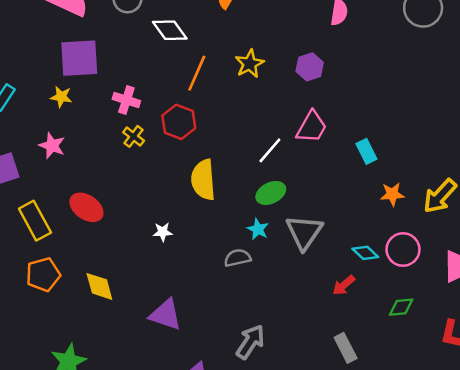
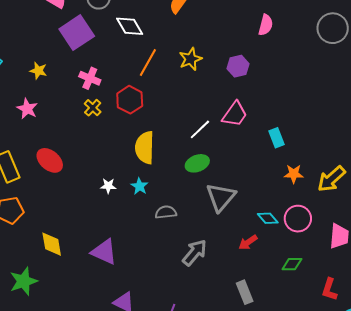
purple square: (79, 58) -> (77, 33), moved, turned -36
cyan star: (258, 229) -> (139, 186), moved
yellow diamond: (99, 286) -> (52, 244), moved
gray arrow: (250, 342) -> (195, 253), moved

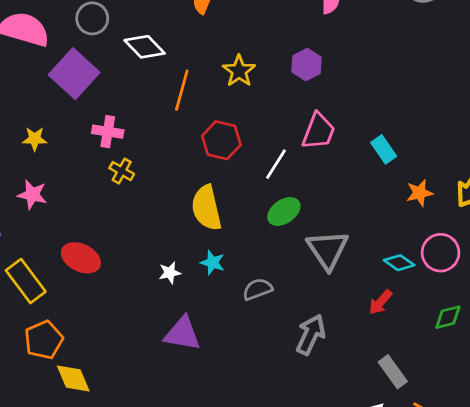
red hexagon: (130, 100) -> (221, 140), moved
yellow diamond: (52, 244) -> (73, 379), moved
purple triangle: (104, 252) -> (182, 334), moved

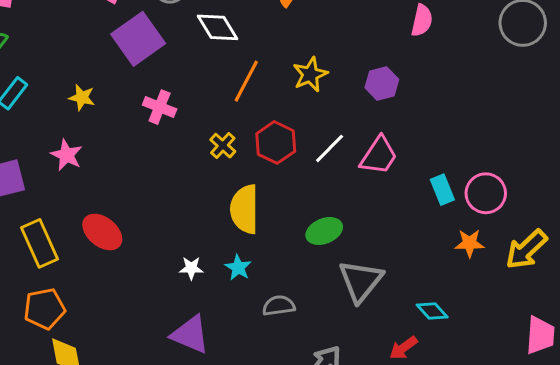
white line: (276, 164) -> (330, 148), moved
yellow cross: (122, 171) -> (223, 146), moved
pink circle: (441, 253) -> (486, 193), moved

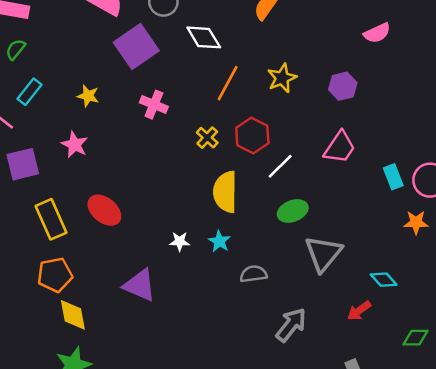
pink semicircle: (422, 20) -> (377, 33), turned 52
white line: (330, 148) -> (280, 166), moved
purple triangle: (190, 334) -> (140, 285), moved

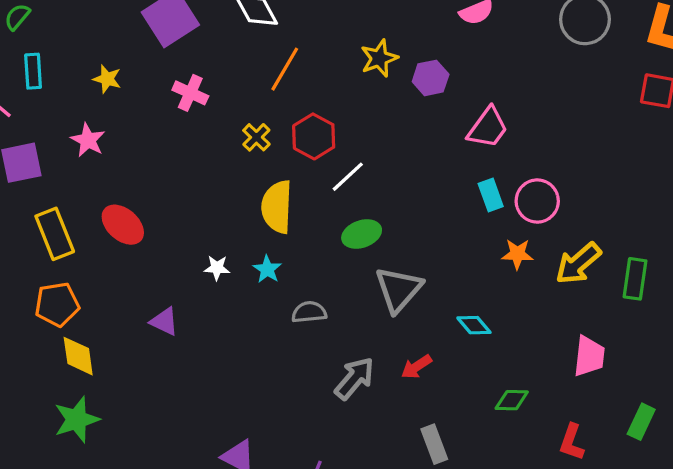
yellow star: (282, 78) -> (379, 58), moved
cyan rectangle: (30, 92) -> (33, 71), turned -44
pink trapezoid: (340, 147) -> (488, 128), moved
purple triangle: (140, 285) -> (164, 321), size x0.7
red arrow: (359, 311) -> (416, 367), moved

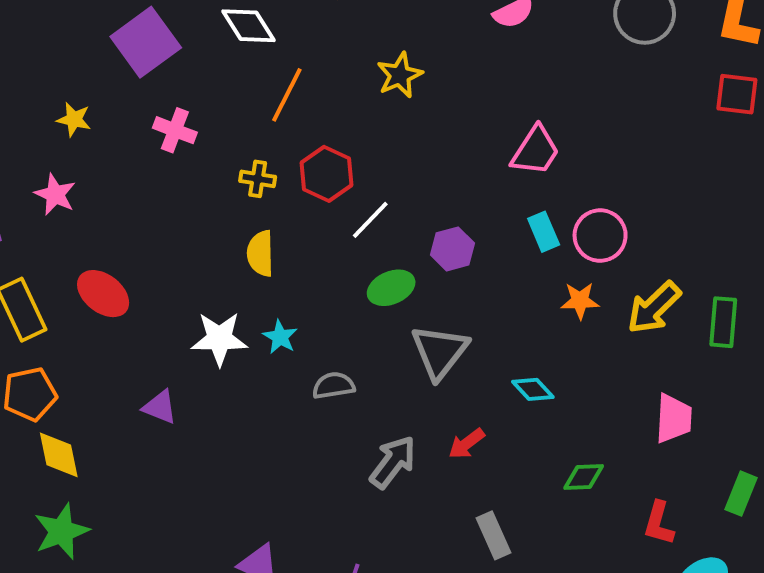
purple hexagon: (431, 78) -> (452, 249), moved
yellow cross: (256, 137) -> (258, 179), turned -32
yellow semicircle: (277, 207) -> (260, 253), moved, size x0.7
white star: (217, 268) -> (219, 339), size x1.8

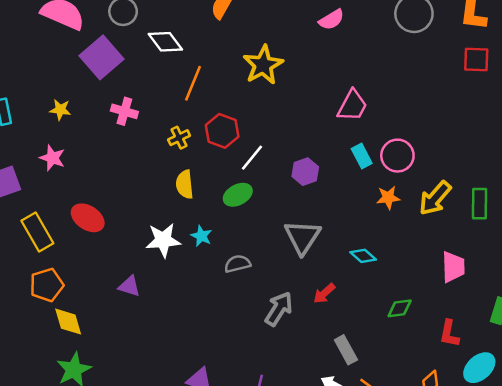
yellow star: (400, 75) -> (263, 65), size x1.4
yellow cross: (258, 179) -> (179, 138), turned -30
green ellipse: (391, 288) -> (238, 195), moved

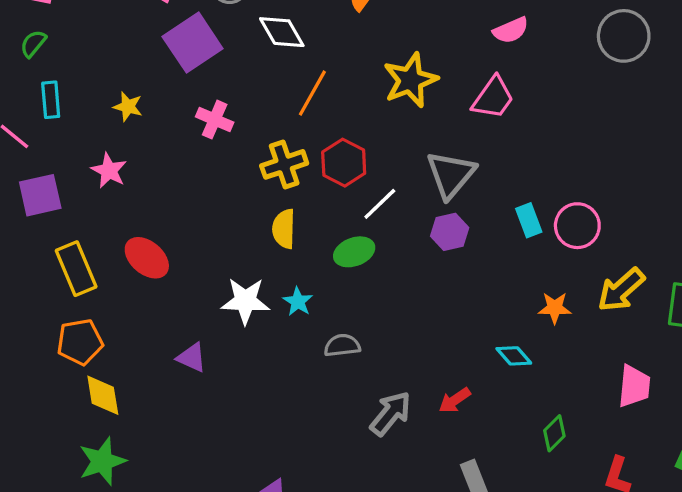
pink trapezoid: (352, 106) -> (493, 98), moved
yellow cross: (179, 138) -> (284, 164), size x1.5
orange star: (388, 198) -> (555, 308), moved
gray triangle: (302, 237) -> (451, 174), moved
green diamond: (400, 308) -> (554, 433), turned -45

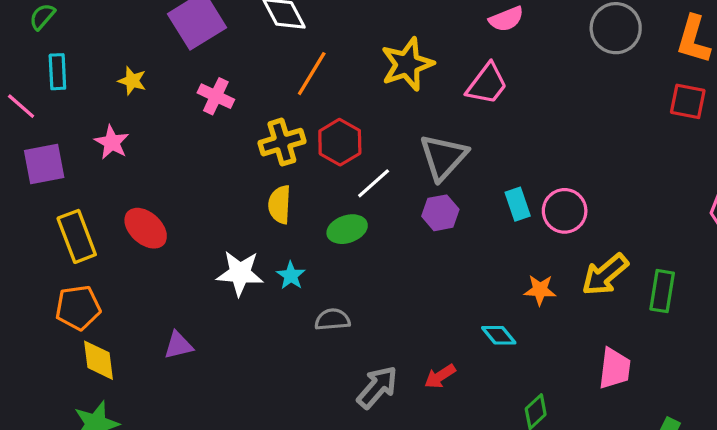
purple triangle: (192, 358) -> (178, 345), moved, turned -40

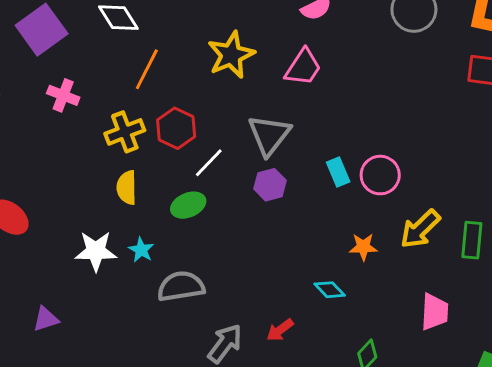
gray semicircle: (332, 320) -> (181, 286), size x1.5

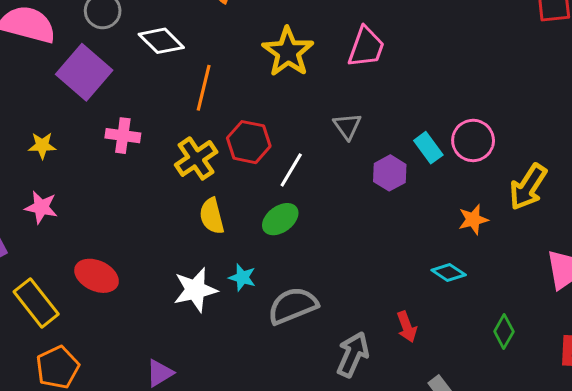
gray triangle: (269, 135) -> (347, 126), size x0.6
purple hexagon: (270, 185) -> (390, 173), moved
red arrow: (280, 330) -> (407, 327), turned -60

